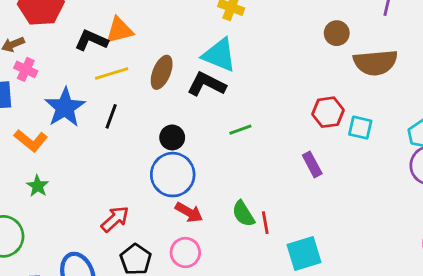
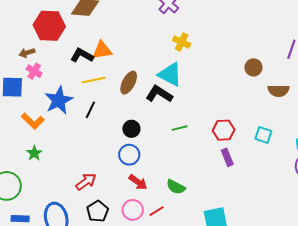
brown semicircle: (375, 63) -> (278, 91), size x0.7
red hexagon: (328, 112) -> (224, 130), moved
blue circle: (173, 175) -> (129, 155), size x0.7
green semicircle: (243, 214) -> (176, 187), turned -36
red line: (265, 223) -> (157, 211), moved, turned 63

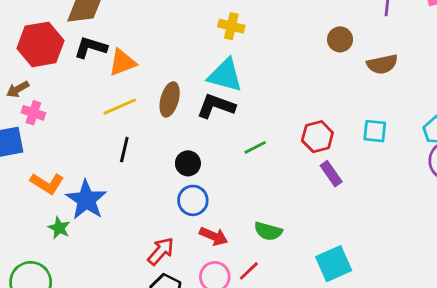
black L-shape: (82, 55) -> (91, 47), moved
blue star: (59, 100) -> (86, 200), moved
red arrow: (86, 182) -> (161, 251), moved

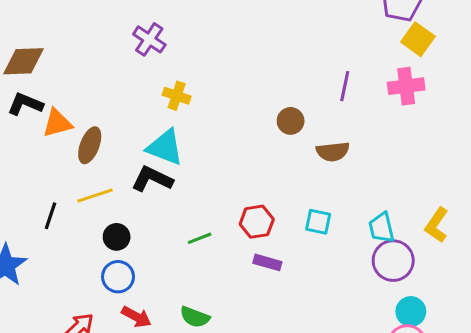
brown ellipse: (170, 99) -> (90, 145), moved
yellow line: (120, 107) -> (95, 196), moved
green line: (255, 147) -> (200, 238), moved
purple rectangle: (331, 174) -> (267, 262), turned -45

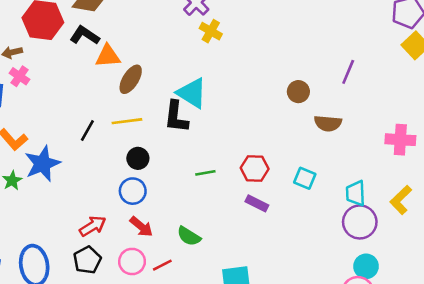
pink cross: (406, 86) -> (400, 140), moved
yellow cross: (177, 96) -> (211, 31), moved
black L-shape: (152, 179) -> (176, 117), turned -120

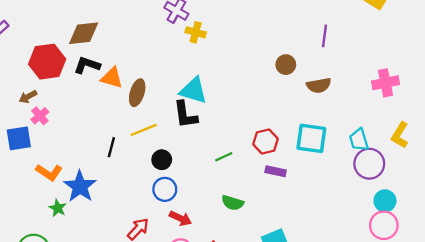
orange triangle: (108, 56) -> (112, 78), turned 35
pink cross: (19, 76) -> (40, 116), turned 30
cyan square: (305, 178) -> (311, 138), size x1.6
green semicircle: (189, 236) -> (233, 203), moved

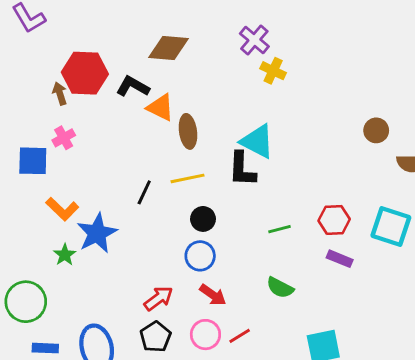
brown diamond: (84, 33) -> (169, 48), moved
brown ellipse: (137, 93) -> (188, 131), turned -35
brown arrow: (28, 97) -> (60, 93), moved, turned 90

